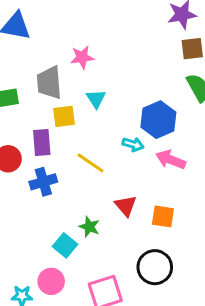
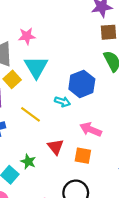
cyan triangle: (96, 99) -> (36, 67), size x1.6
yellow square: (64, 116) -> (12, 79), turned -36
pink arrow: (171, 160) -> (91, 129), moved

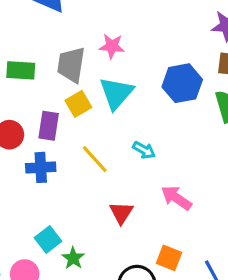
blue hexagon: (82, 84) -> (182, 83), moved
orange square: (83, 156) -> (169, 258), moved
green star: (28, 162) -> (73, 258), moved

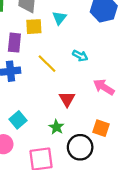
cyan triangle: (116, 93) -> (59, 18), size x0.6
yellow square: (78, 104) -> (34, 27), turned 30
green star: (73, 258) -> (56, 127), moved

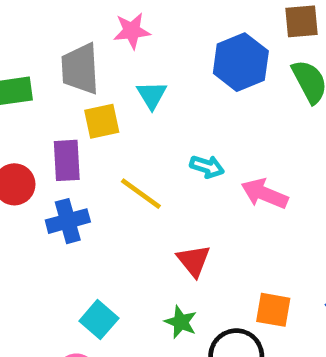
pink arrow: (104, 87) -> (264, 194), moved

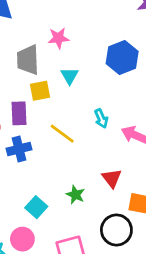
cyan arrow: (207, 167) -> (101, 118), turned 48
red triangle: (194, 261) -> (112, 178), moved
green star: (181, 322) -> (75, 195), moved

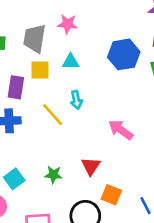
cyan triangle: (70, 76) -> (71, 62), turned 48
cyan arrow: (101, 118) -> (76, 100), moved
green star: (75, 195) -> (53, 175), turned -30

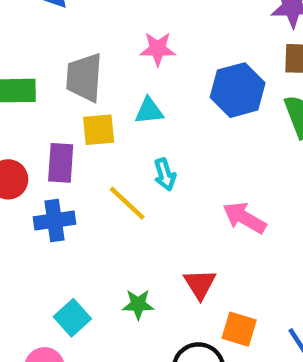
pink star: (67, 24) -> (158, 49), moved

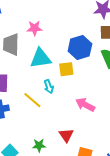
pink star: (158, 49) -> (34, 28), moved
cyan triangle: (149, 111) -> (41, 58), size x1.6
yellow square: (99, 130) -> (66, 69), moved

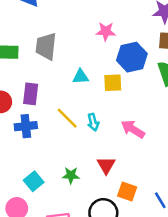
pink star: (34, 28) -> (106, 31), moved
cyan triangle: (41, 58) -> (81, 77), moved, size x0.6
cyan arrow: (49, 87) -> (93, 122), moved

